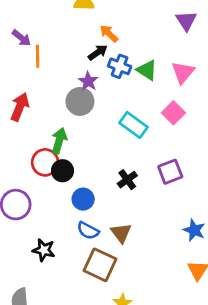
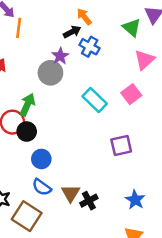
green triangle: (147, 70) -> (132, 27), moved
black cross: (127, 180) -> (89, 201), moved
brown square: (100, 265) -> (27, 216), moved

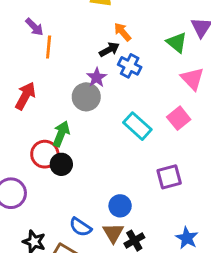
pink triangle: (144, 60) -> (192, 79), turned -30
blue circle: (41, 159) -> (120, 206), moved

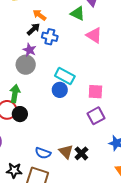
pink square: (179, 118) -> (95, 92), moved, turned -35
purple square: (169, 177) -> (96, 116), moved
blue circle: (120, 206) -> (60, 90), moved

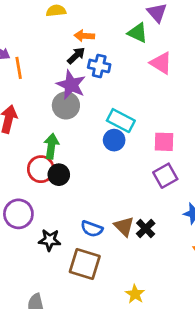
orange arrow: (39, 15) -> (84, 36), turned -32
purple star: (30, 50) -> (71, 85), size x1.5
black star: (14, 171) -> (50, 240), moved

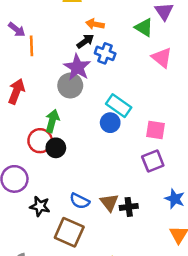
black cross: (146, 229) -> (129, 207), turned 30

